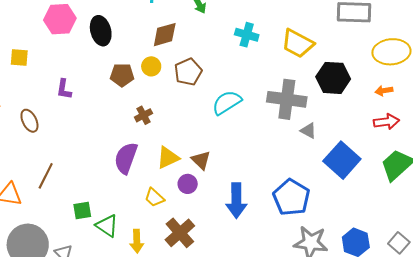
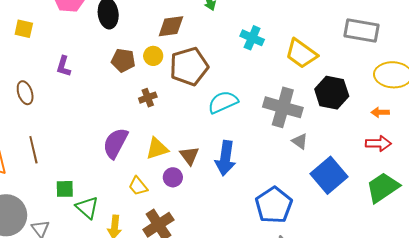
brown pentagon: (188, 72) -> (189, 66), size x1.4
brown cross: (144, 115) -> (148, 98), moved
brown line: (46, 176) -> (33, 150), turned -48
blue arrow: (236, 201) -> (225, 158), moved

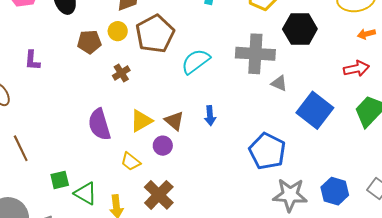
orange arrow: (380, 112) -> (366, 34), moved
purple semicircle: (115, 143) -> (99, 124), turned -32
blue arrow: (225, 158) -> (210, 116), size x0.6

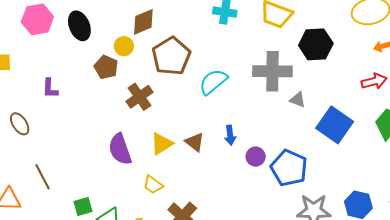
yellow circle: (118, 31) -> (124, 46), moved
brown pentagon: (89, 42) -> (106, 67), turned 30
brown cross: (121, 73) -> (139, 97), size x1.5
purple circle: (163, 146) -> (256, 157), moved

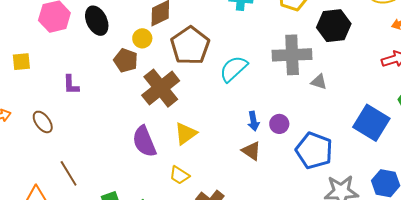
brown cross: (139, 97) -> (161, 88), size x1.4
blue square: (335, 125) -> (371, 123), moved
brown triangle: (195, 142) -> (251, 151), moved
purple circle: (256, 157) -> (279, 124), moved

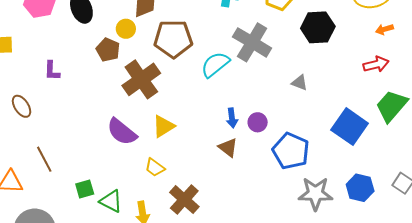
brown pentagon: (190, 46) -> (173, 39), turned 30
gray cross: (292, 55) -> (252, 42), moved, turned 30
purple semicircle: (144, 141) -> (122, 132), turned -32

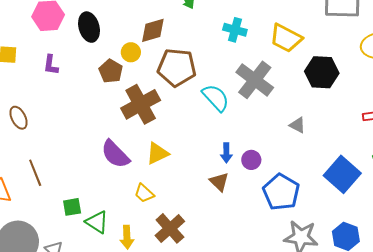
cyan semicircle: (215, 64) -> (216, 98), turned 80
purple L-shape: (52, 71) -> (51, 65), moved

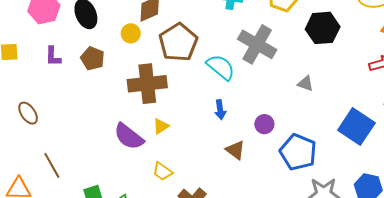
brown pentagon: (177, 67) -> (178, 42), turned -30
brown pentagon: (111, 71) -> (93, 58), moved
brown cross: (141, 104) -> (147, 84), turned 30
yellow triangle: (157, 153) -> (161, 126), moved, size x0.7
blue arrow: (226, 153) -> (220, 110), moved

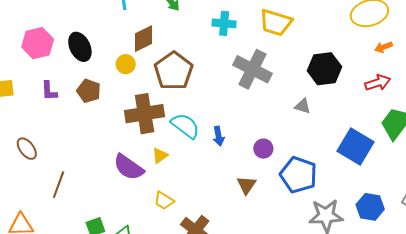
black hexagon: (323, 28) -> (324, 69), moved
cyan semicircle: (221, 67) -> (185, 126), moved
brown triangle: (235, 150) -> (246, 185), moved, turned 30
brown line: (52, 165) -> (59, 185), moved, turned 52

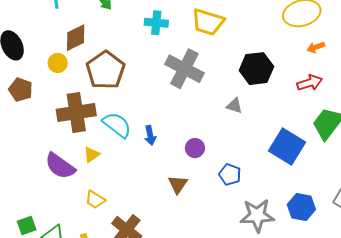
blue pentagon: (298, 175) -> (230, 175), size x0.6

